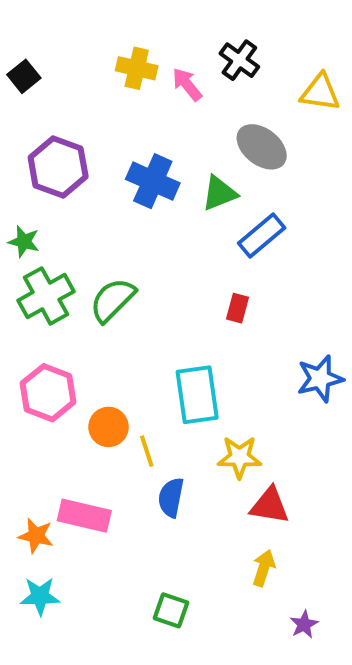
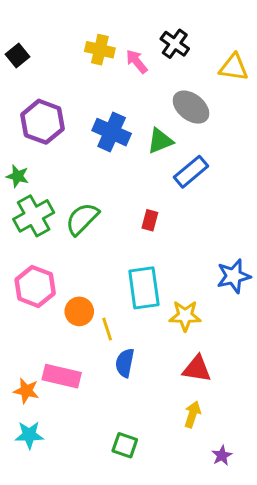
red rectangle: (237, 308) -> (150, 220), moved
yellow star: (239, 457) -> (185, 316), moved

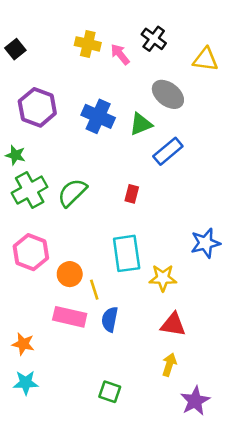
pink rectangle: (62, 376) -> (70, 317), moved
purple star: (222, 456) -> (195, 401), size x1.6

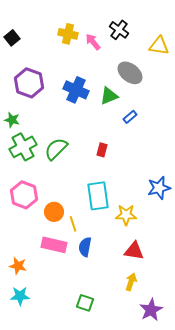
blue rectangle: (168, 151) -> (130, 117), size x0.6

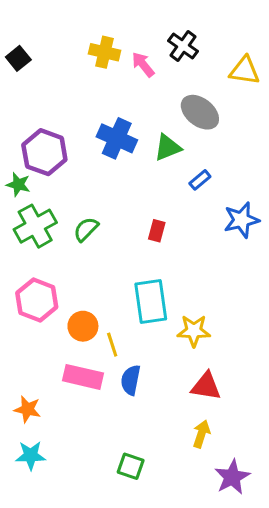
purple hexagon: (29, 83) -> (44, 152), moved
green semicircle: (56, 149) -> (86, 229), size x0.7
blue star: (159, 188) -> (241, 220), moved

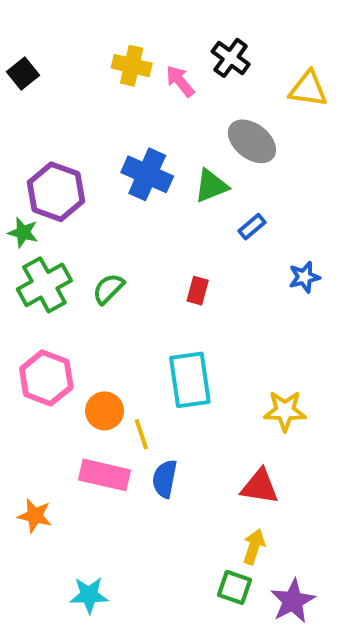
blue star: (241, 220) -> (304, 277), size x0.7
yellow star: (194, 331) -> (285, 411), moved
cyan star: (31, 455) -> (89, 595), moved
green square: (131, 466) -> (234, 587), moved

